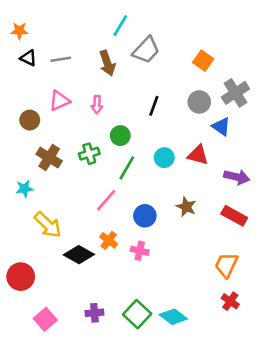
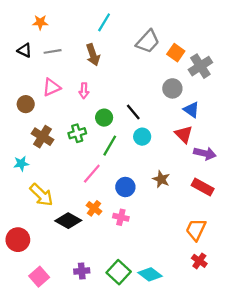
orange star: (19, 31) -> (40, 22), moved
gray trapezoid: (146, 50) -> (148, 41), moved
gray cross: (235, 93) -> (200, 66), moved
black line: (154, 106) -> (133, 112), moved, turned -60
red triangle: (198, 155) -> (184, 134), moved, turned 30

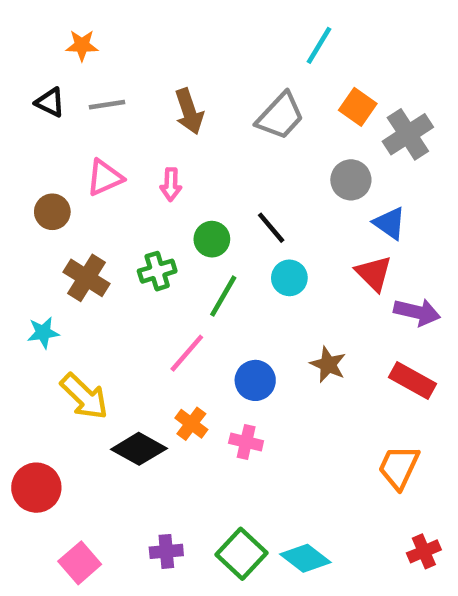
cyan line: (104, 22) -> (319, 45), moved
gray trapezoid: (148, 41) -> (280, 116), moved
red cross: (199, 261) -> (424, 551), moved, turned 32

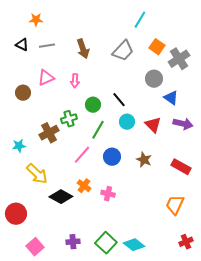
red triangle: (374, 273) -> (153, 125), moved
brown cross: (87, 278) -> (49, 133), moved, turned 30
purple arrow: (417, 312) -> (183, 124), moved
blue circle: (255, 380) -> (112, 157), moved

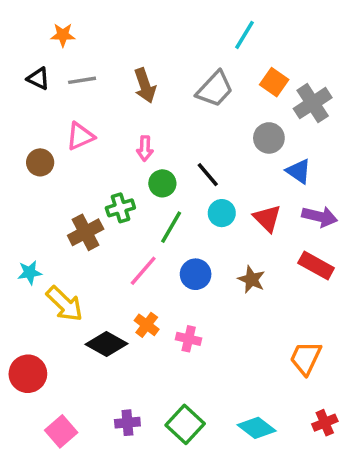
pink arrow: (75, 81) -> (145, 148), moved
cyan star: (19, 146) -> (30, 272), moved
red rectangle: (181, 167) -> (316, 265), moved
cyan diamond: (134, 245) -> (257, 428), moved

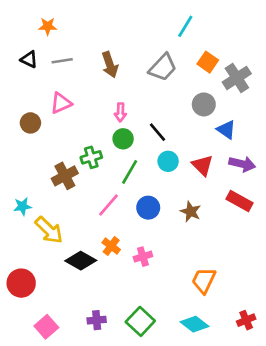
pink arrow: (145, 148) -> (120, 112), moved
pink cross: (189, 339) -> (143, 257), turned -30
orange trapezoid: (306, 358) -> (204, 280), moved

